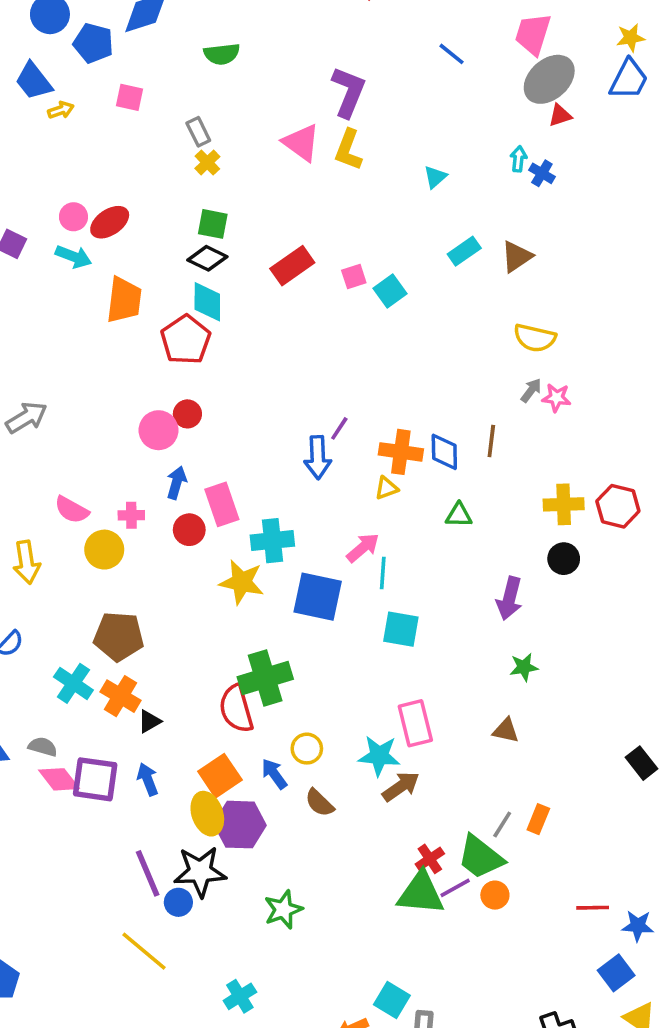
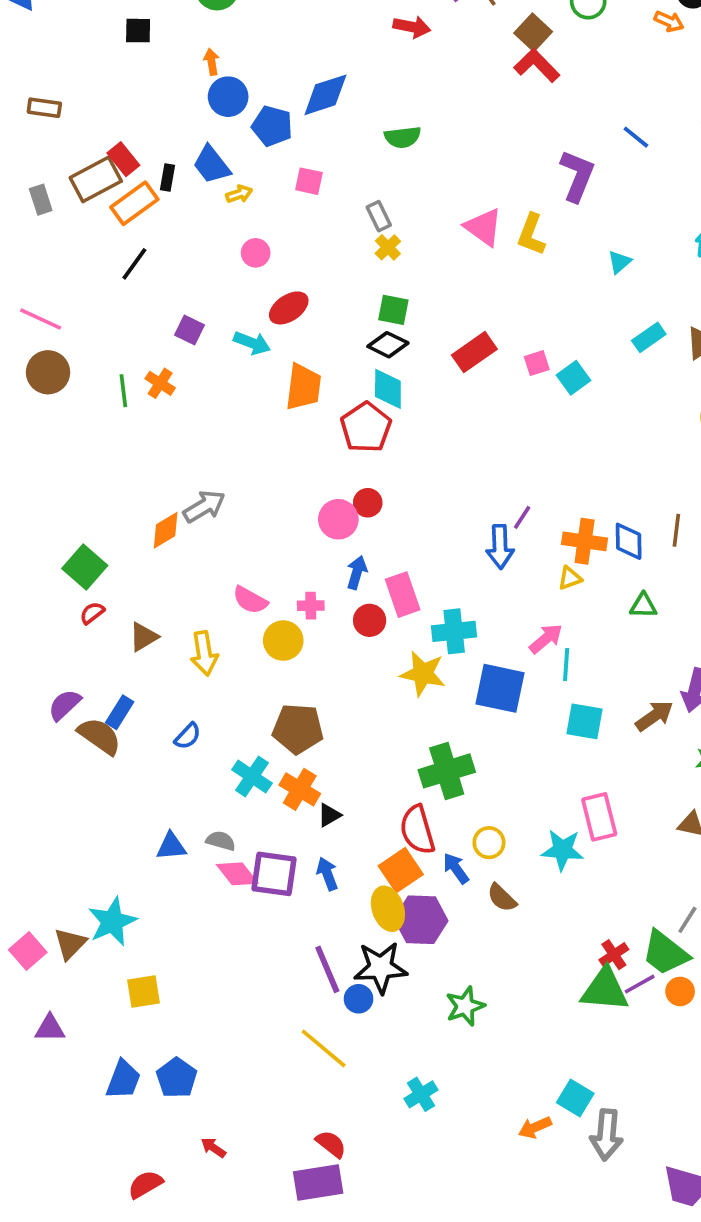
purple L-shape: (348, 92) -> (577, 176), moved
pink circle: (73, 217) -> (256, 253), moved
red semicircle: (236, 709) -> (417, 830), moved
brown arrow: (401, 787) -> (654, 716), moved

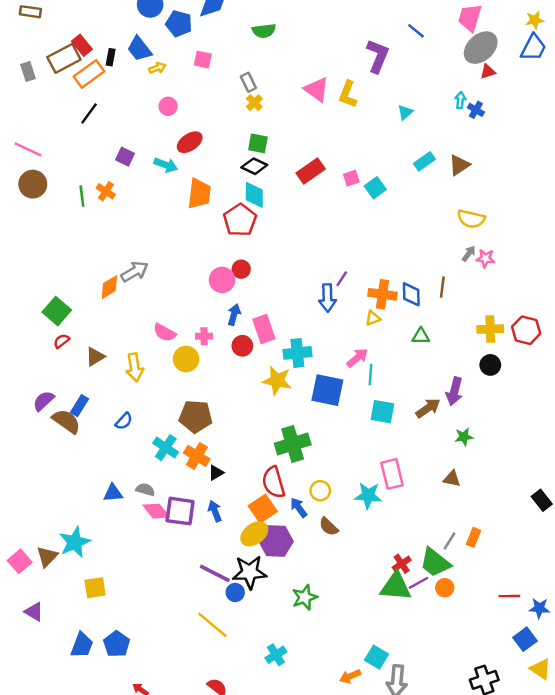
yellow ellipse: (388, 909) -> (254, 534), turned 72
purple line: (327, 969) -> (215, 573), turned -40
purple triangle: (50, 1028) -> (34, 612), turned 30

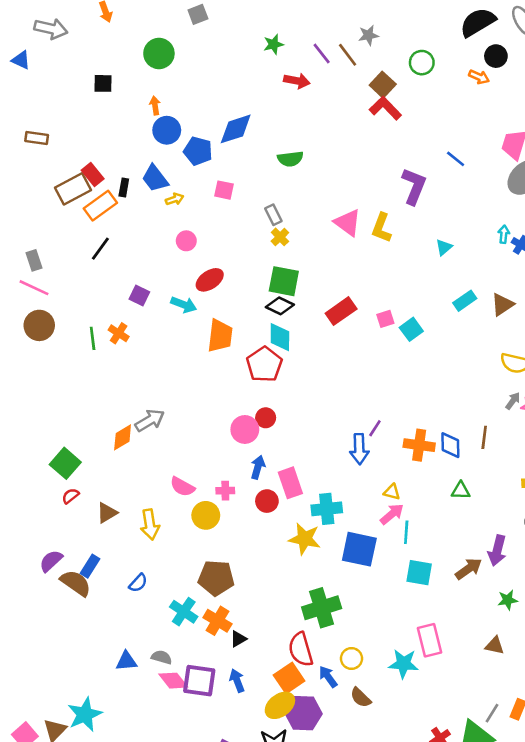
gray rectangle: (28, 72) -> (34, 260), moved
green square: (258, 143) -> (284, 281), size x1.4
yellow triangle: (373, 318) -> (392, 492), moved, turned 35

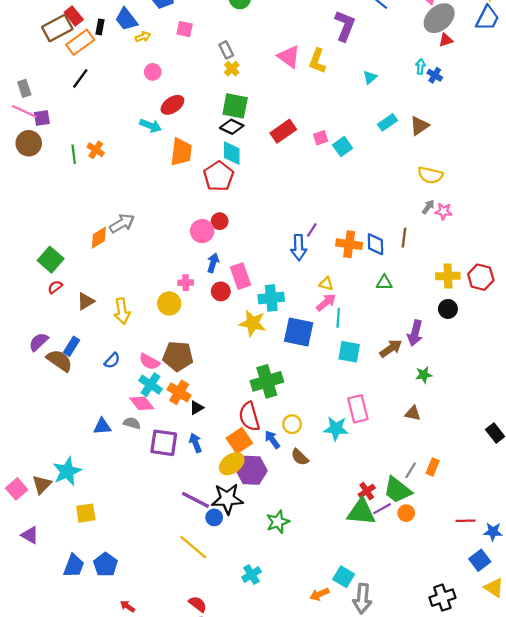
purple square: (139, 295) -> (42, 118), moved, turned -35
pink semicircle: (182, 487) -> (149, 362), moved
pink diamond: (173, 681) -> (142, 403), moved

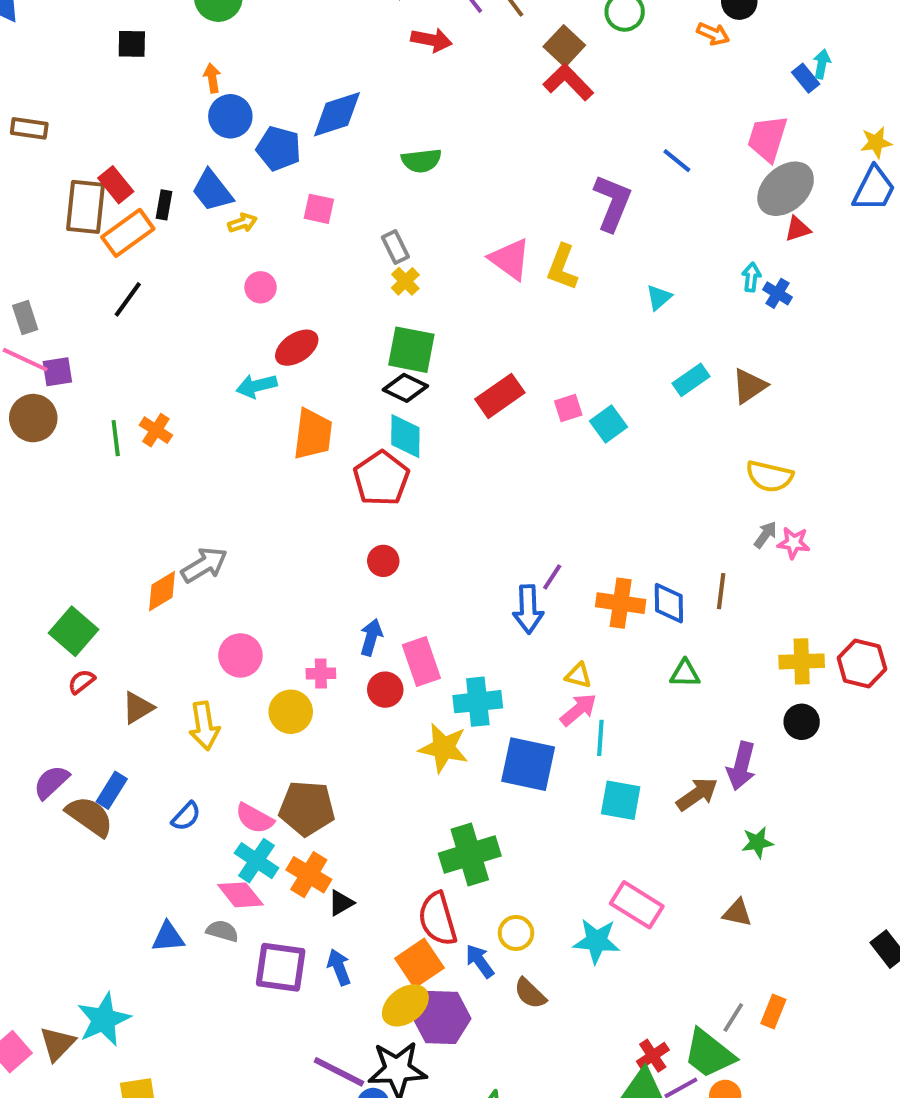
brown rectangle: (57, 28) -> (86, 207), turned -56
cyan arrow: (151, 126) -> (257, 386), turned 145
pink circle: (202, 231) -> (240, 655), moved
pink rectangle: (358, 409) -> (637, 905), turned -44

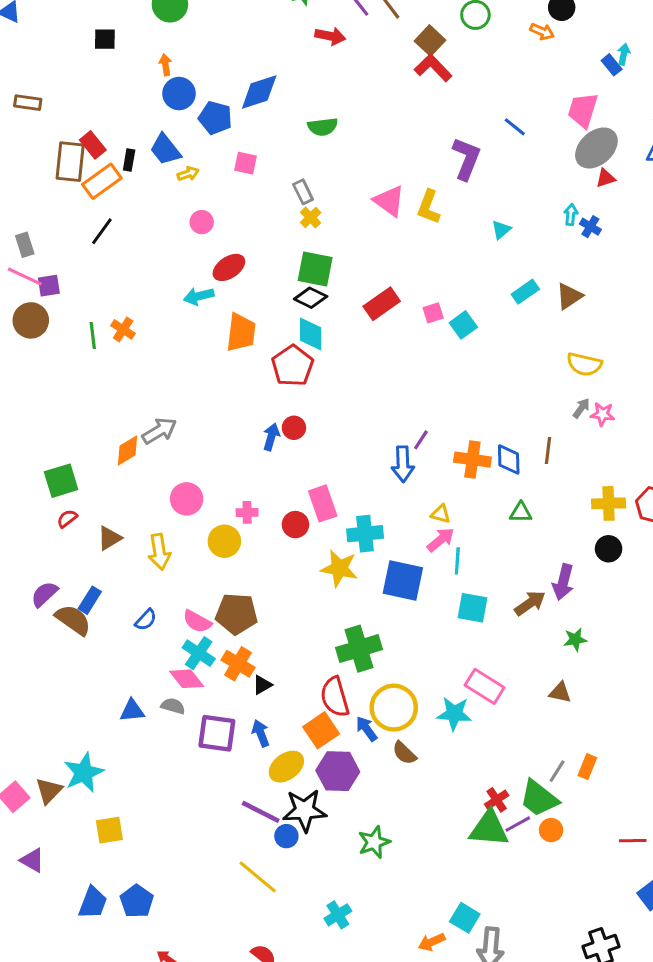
green square: (73, 631) -> (61, 481), turned 32
blue arrow: (371, 637) -> (271, 437), moved
yellow circle: (516, 933) -> (394, 708), size x1.8
yellow ellipse: (405, 1005) -> (286, 767), moved

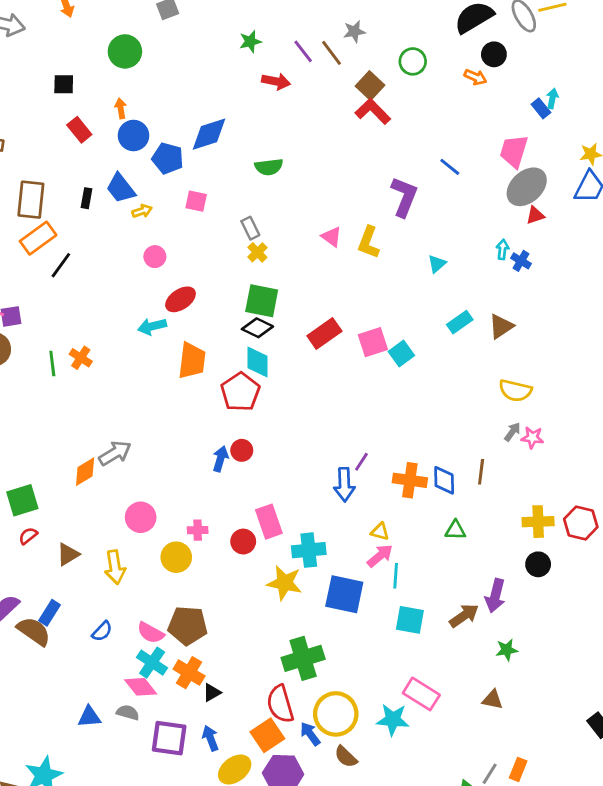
red rectangle: (93, 145) -> (79, 130), moved
orange rectangle: (102, 181) -> (38, 238), moved
pink triangle: (389, 201) -> (332, 237), size x0.7
pink square: (433, 313) -> (373, 342), size x1.5

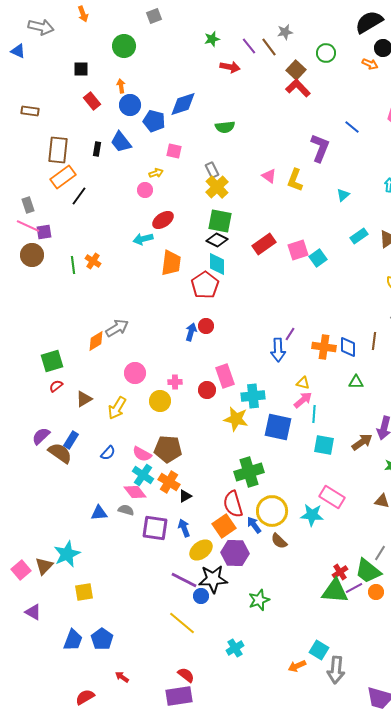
yellow arrow: (142, 211) -> (156, 173), moved
yellow cross: (257, 252) -> (217, 187), size x1.6
yellow arrow: (115, 567) -> (117, 408), turned 40

